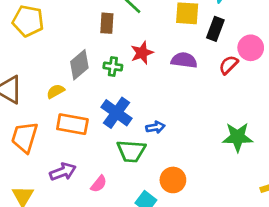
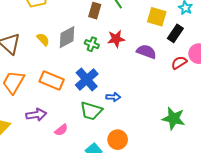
yellow semicircle: (56, 91) -> (43, 39), moved, turned 64

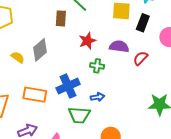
green cross: (92, 44) -> (97, 66), moved
red semicircle: (179, 63) -> (141, 58), moved
blue cross: (87, 79) -> (68, 86), turned 30

